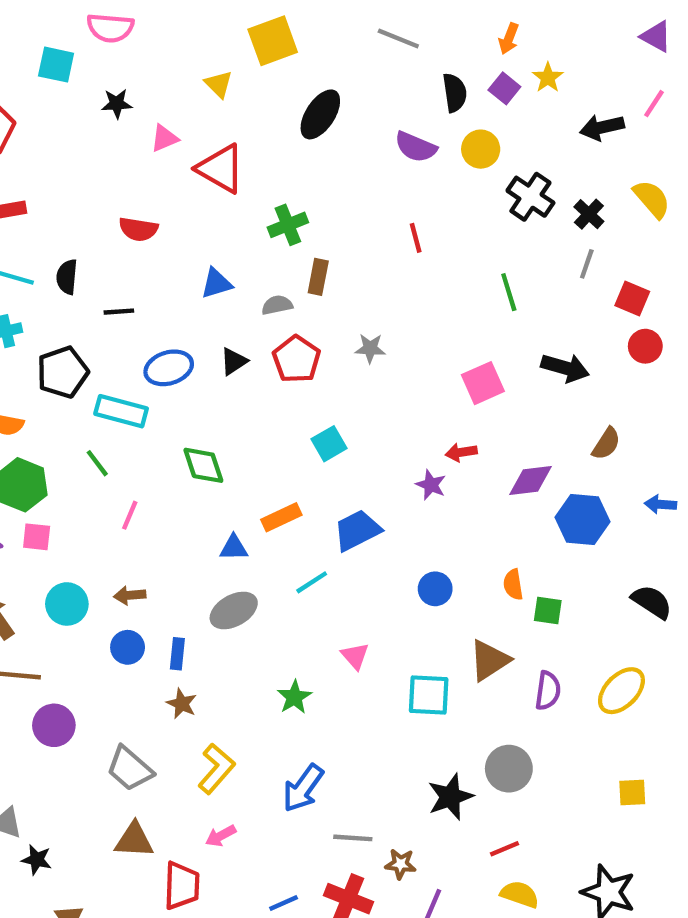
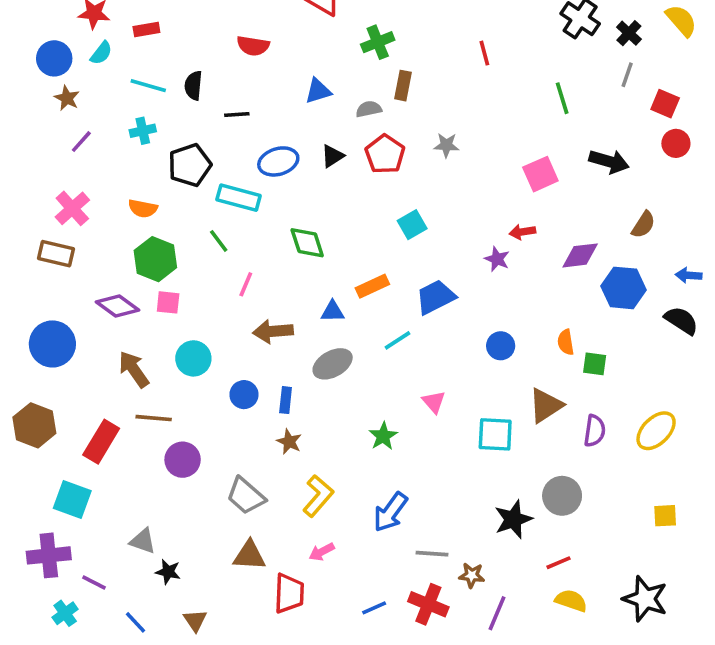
brown arrow: (130, 595) -> (273, 331), moved, size x1.5
black semicircle: (652, 602) -> (681, 320), moved

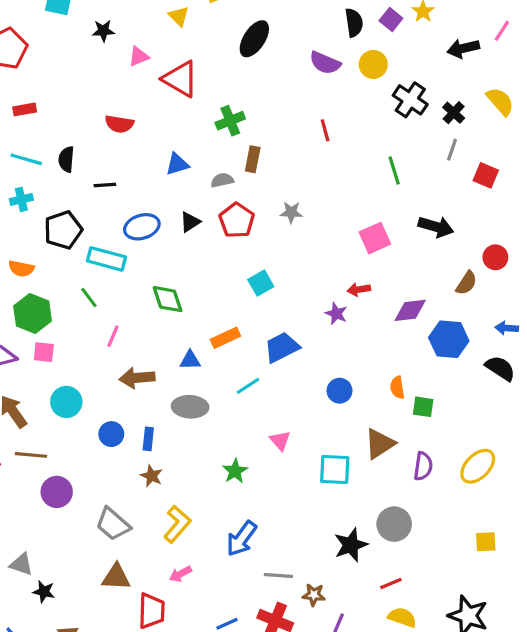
red circle: (676, 143) -> (495, 257), moved
gray ellipse: (333, 364) -> (190, 407), turned 32

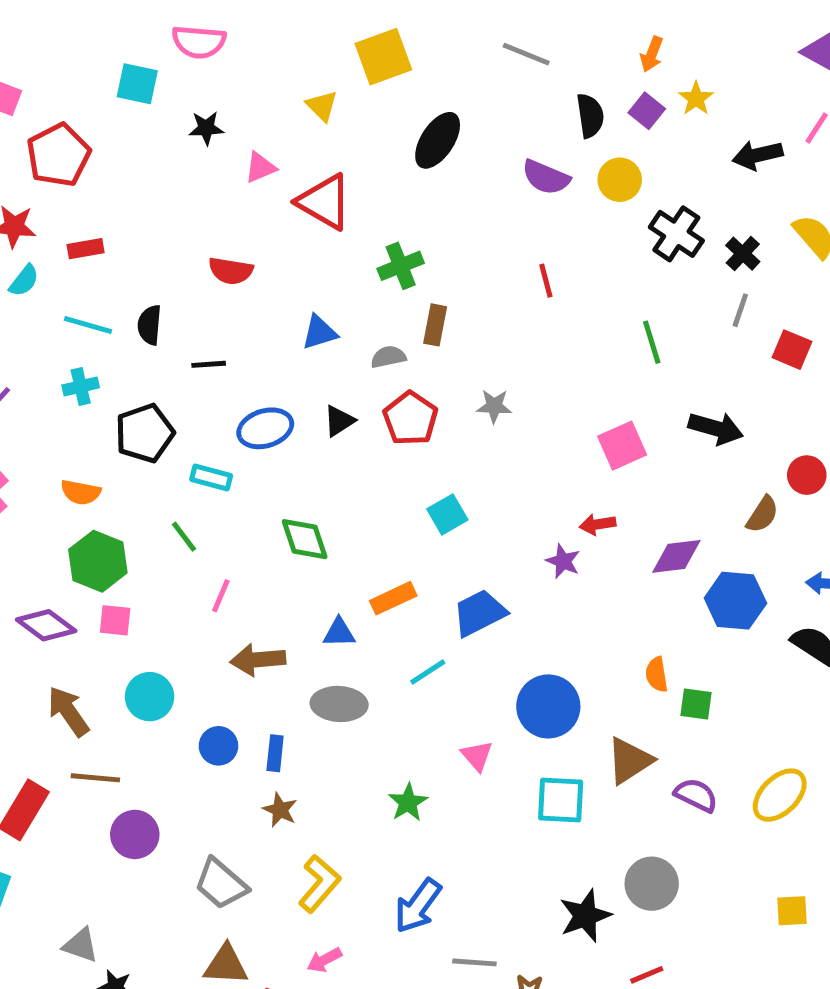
cyan rectangle: (106, 259) -> (211, 478), size x0.7
blue circle: (340, 391) -> (548, 706), moved, size x1.6
purple semicircle: (423, 466) -> (696, 795), turned -72

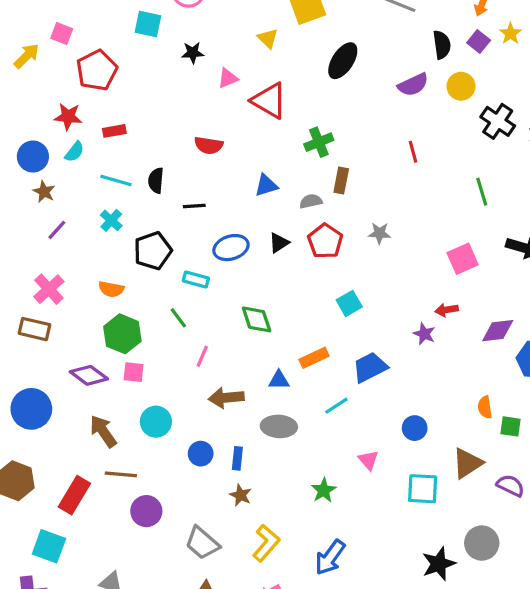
purple semicircle: (546, 177) -> (413, 85), turned -48
cyan cross: (81, 386) -> (111, 220), turned -35
blue circle: (548, 706) -> (415, 428), size x0.6

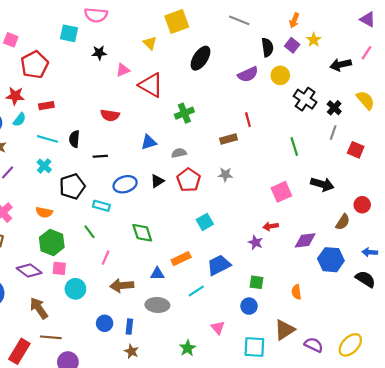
brown rectangle: (341, 180) -> (229, 139), moved, turned 63
cyan circle: (156, 422) -> (75, 289), moved
green square: (510, 426) -> (257, 282), moved

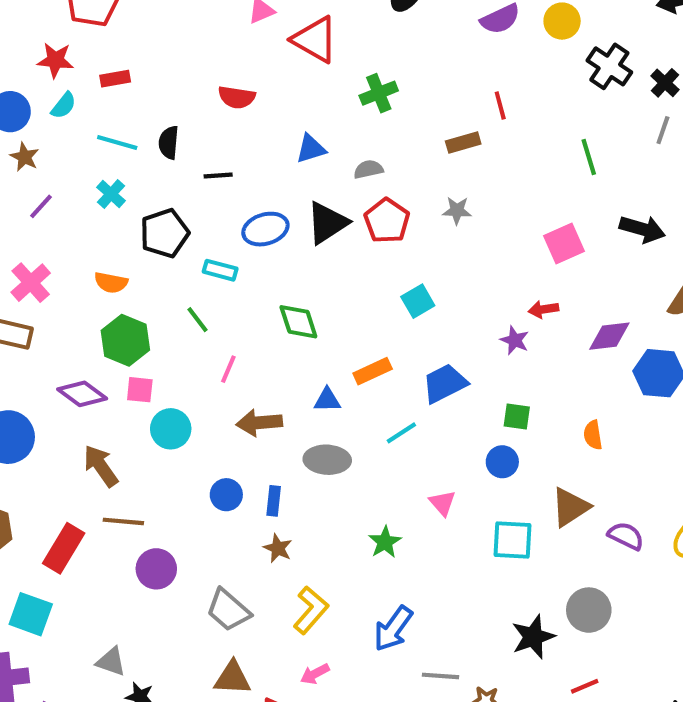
black triangle: (157, 181) -> (327, 223), size x1.6

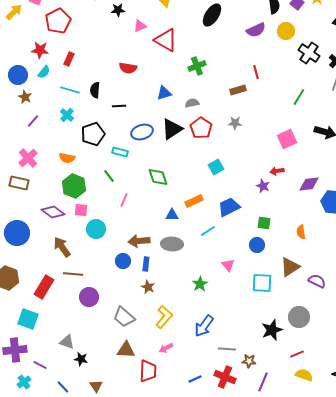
red rectangle: (115, 79) -> (69, 59), turned -56
green line: (589, 157) -> (299, 97), turned 48
brown arrow: (259, 423) -> (139, 241), moved

